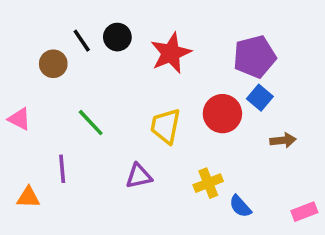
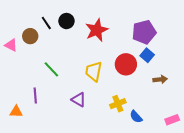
pink triangle: (19, 119) -> (11, 45), moved
purple triangle: (139, 176) -> (79, 100), turned 42

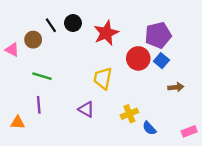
red circle: (126, 64) -> (138, 58), moved
green line: (51, 69) -> (42, 76), moved, turned -30

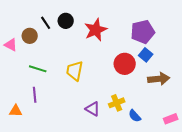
red circle: (138, 58) -> (125, 64), moved
yellow trapezoid: (103, 78) -> (75, 71), moved
brown arrow: (176, 87) -> (159, 79), size x1.5
purple triangle: (86, 109) -> (93, 109), moved

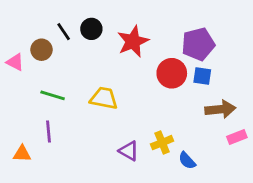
blue square: (146, 55) -> (202, 76), turned -32
red circle: (125, 64) -> (172, 73), moved
yellow trapezoid: (75, 71) -> (104, 98), turned 90
pink rectangle: (171, 119) -> (237, 137), moved

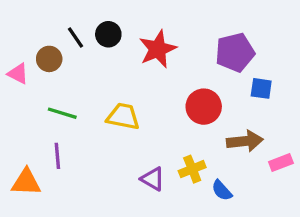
red circle: (172, 73) -> (204, 107), moved
blue square: (202, 76) -> (261, 88), moved
brown arrow: (220, 109) -> (245, 141), moved
orange triangle: (22, 154) -> (26, 182), size x1.4

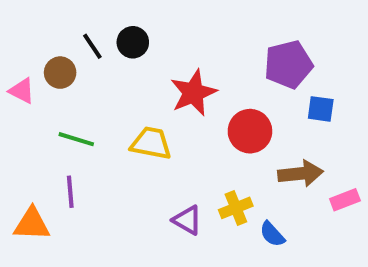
red star: (158, 49) -> (193, 93), moved

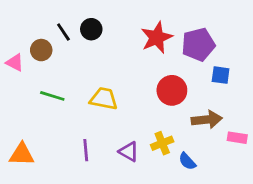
red star: (193, 93) -> (157, 38), moved
purple line: (70, 192) -> (86, 150), moved
pink rectangle: (345, 200) -> (237, 138), turned 30

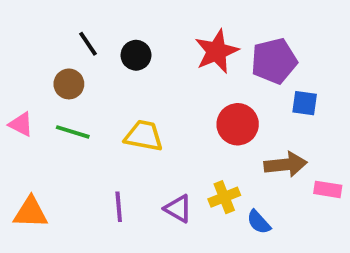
black circle: (91, 29) -> (136, 55), moved
brown circle: (41, 50) -> (69, 84), moved
pink triangle: (15, 63) -> (21, 124), moved

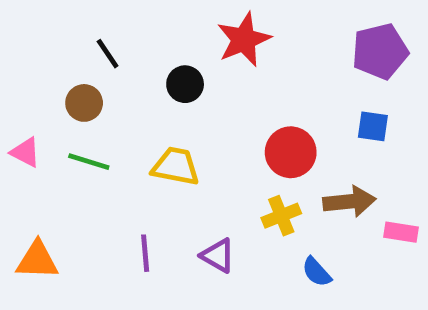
red star: (217, 51) -> (244, 40), moved
black circle: (136, 55) -> (185, 84), moved
purple pentagon: (274, 61) -> (380, 51), moved
yellow cross: (224, 197) -> (281, 216), moved

